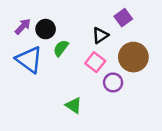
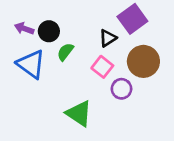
purple square: (123, 18) -> (132, 19), size x1.5
purple arrow: (23, 27) -> (24, 29), turned -114
green triangle: (74, 105) -> (79, 113), size x1.5

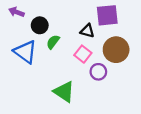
purple square: (132, 19) -> (107, 15), turned 30
purple arrow: (24, 29) -> (16, 12), moved
black triangle: (108, 38) -> (87, 31), turned 48

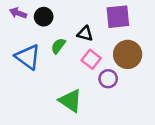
black circle: (40, 25) -> (44, 17), moved
black triangle: (87, 31) -> (85, 34), moved

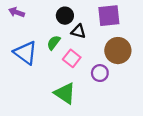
black circle: (44, 17) -> (65, 16), moved
pink square: (91, 59) -> (72, 58), moved

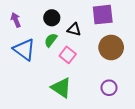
purple arrow: (16, 12) -> (16, 20), moved, turned 48
black circle: (65, 16) -> (52, 18), moved
purple circle: (100, 73) -> (109, 88), moved

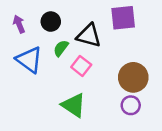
black circle: (52, 18) -> (51, 22), moved
black triangle: (74, 29) -> (89, 35), size x1.5
brown circle: (111, 47) -> (133, 77), moved

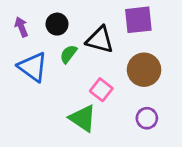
pink square: (81, 66) -> (101, 90), moved
brown circle: (133, 77) -> (144, 70), moved

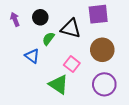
blue triangle: (33, 67) -> (32, 56), moved, size x0.7
purple circle: (147, 118) -> (104, 84), size x1.5

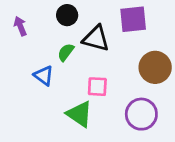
black circle: (40, 17) -> (67, 15), moved
brown circle: (102, 50) -> (155, 67), moved
pink square: (72, 64) -> (97, 87), turned -35

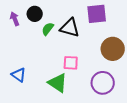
black circle: (67, 15) -> (35, 14), moved
green semicircle: (66, 52) -> (48, 29), moved
blue triangle: (44, 76) -> (19, 75), moved

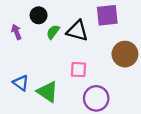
purple arrow: (15, 19) -> (16, 32), moved
green triangle: (58, 83) -> (47, 92), moved
purple circle: (103, 83) -> (96, 98), moved

